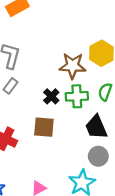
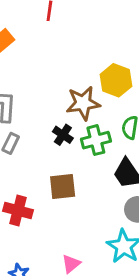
black cross: (51, 96) -> (63, 135), moved

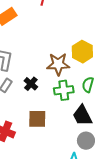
black cross: (63, 135) -> (31, 84), moved

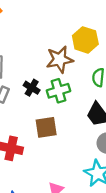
green cross: (64, 90) -> (58, 91), moved

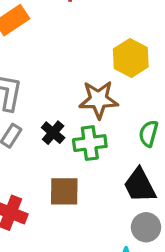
yellow hexagon: (85, 40) -> (131, 58), moved

